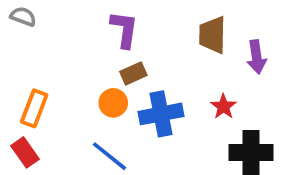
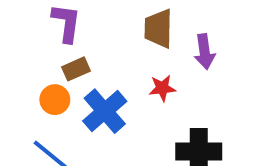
red star: (223, 107) -> (162, 88), moved, turned 30
blue cross: (161, 114) -> (105, 111), turned -30

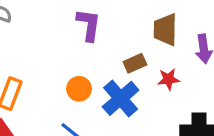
brown rectangle: (76, 69) -> (135, 63), moved

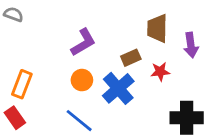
purple L-shape: (89, 25) -> (83, 42), moved, turned 52

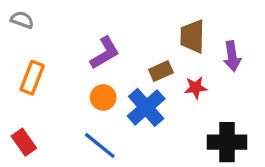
orange rectangle: (22, 84) -> (32, 78), moved

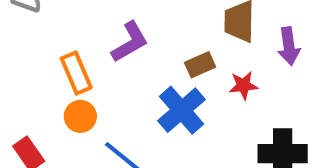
orange rectangle: (32, 78) -> (76, 73), moved, turned -44
orange circle: (103, 97) -> (80, 116), moved

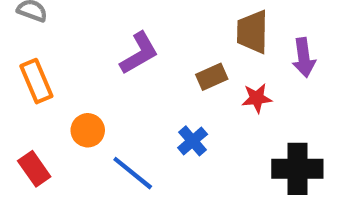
orange rectangle: (76, 73) -> (36, 81), moved
blue cross: (181, 110) -> (193, 141), moved, size x0.6

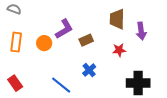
brown rectangle: (212, 77) -> (86, 40), moved
orange rectangle: (36, 81) -> (16, 42), turned 30
orange circle: (88, 130) -> (44, 43), moved

